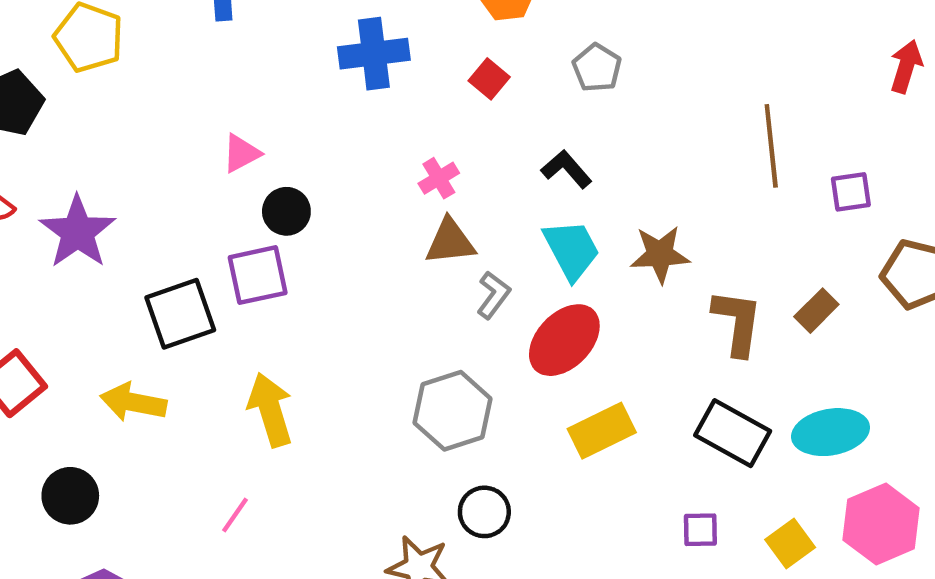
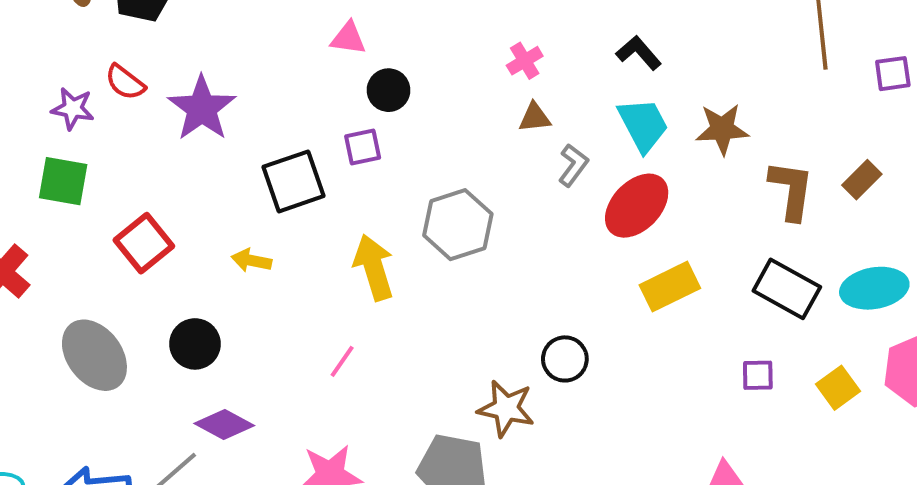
pink triangle: (241, 153) -> (348, 38), turned 36
brown triangle: (450, 242) -> (535, 117), size x0.7
purple square: (258, 275) -> (363, 147), size x0.7
yellow arrow: (133, 402) -> (251, 260), size x0.7
gray hexagon: (453, 411) -> (458, 225), moved

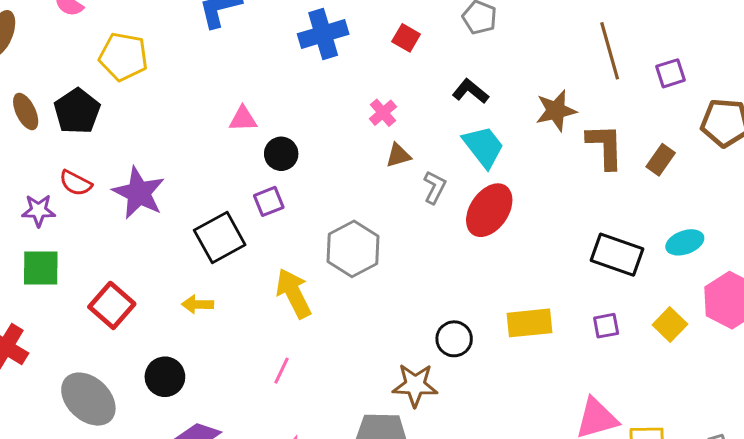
brown star: (722, 129) -> (556, 111), moved
brown L-shape: (791, 190) -> (605, 146), moved
yellow rectangle: (670, 287) -> (529, 323), moved, turned 30
cyan ellipse: (874, 288) -> (685, 242), size x0.7

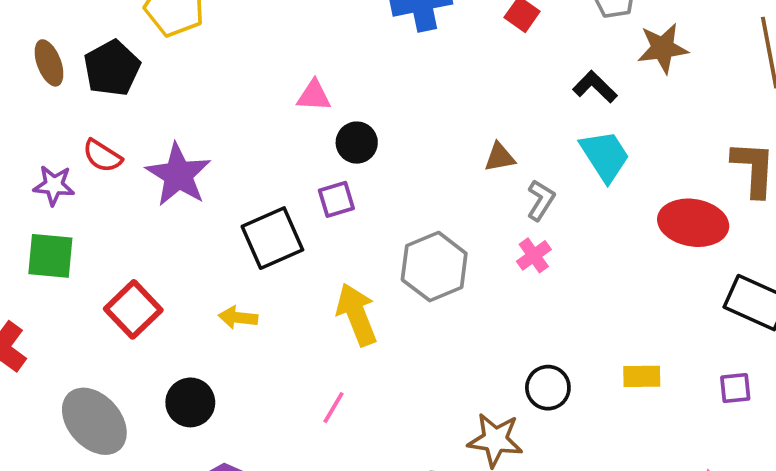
brown star: (556, 111) -> (663, 48), moved
pink cross: (383, 113) -> (534, 255), moved
red ellipse: (489, 210) -> (693, 223), moved, turned 60
yellow rectangle: (529, 323) -> (642, 376), size x0.7

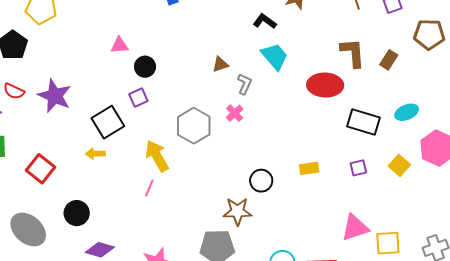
pink cross: (534, 255) -> (235, 113), moved
yellow arrow: (238, 318) -> (95, 154), moved
pink line: (334, 408) -> (149, 188), moved

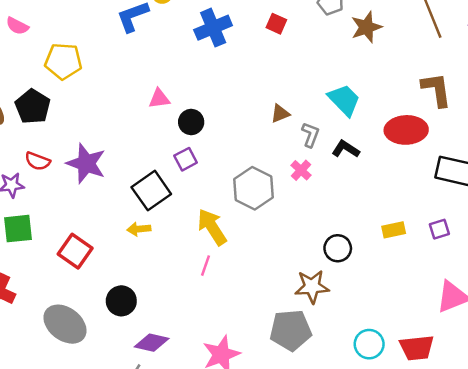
black L-shape: (265, 21) -> (346, 149), moved
purple square: (358, 168) -> (439, 229), moved

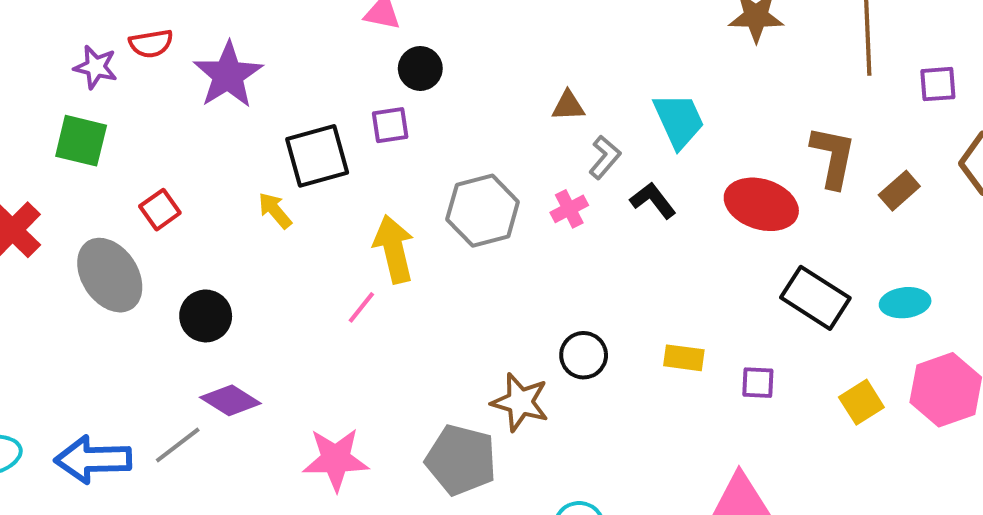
red semicircle: (37, 161) -> (151, 44), turned -50
yellow arrow: (139, 229) -> (275, 210), turned 35
red square: (75, 251) -> (160, 210), size x0.7
gray ellipse: (65, 324) -> (110, 275), moved

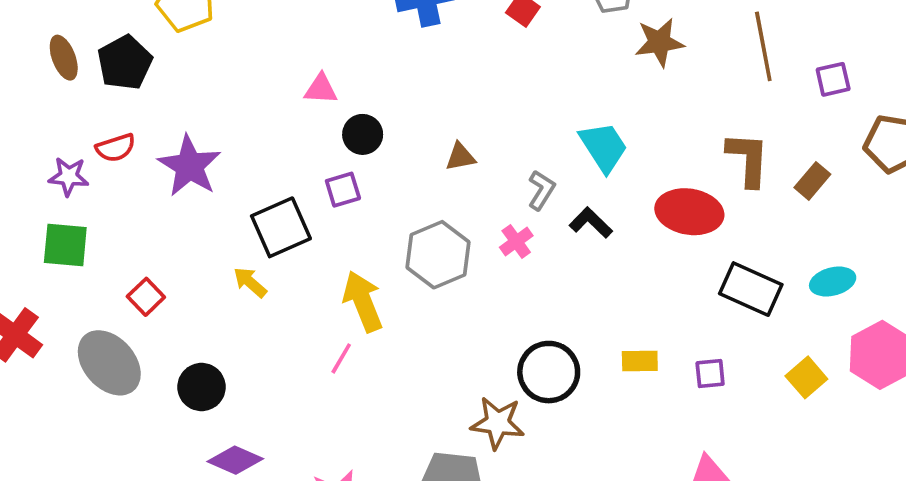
brown triangle: (568, 106) -> (460, 157), moved
black circle: (584, 355) -> (549, 372), size x1.4

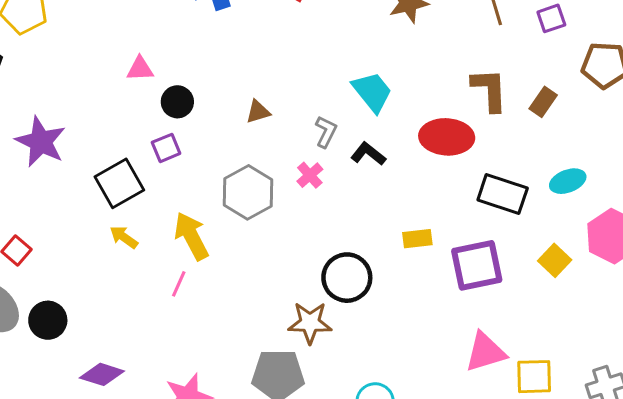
yellow arrow: (250, 282) -> (124, 237), moved
yellow rectangle: (640, 361) -> (417, 239), moved
purple square: (710, 374) -> (477, 265), size x2.0
black circle: (202, 387) -> (48, 320), moved

